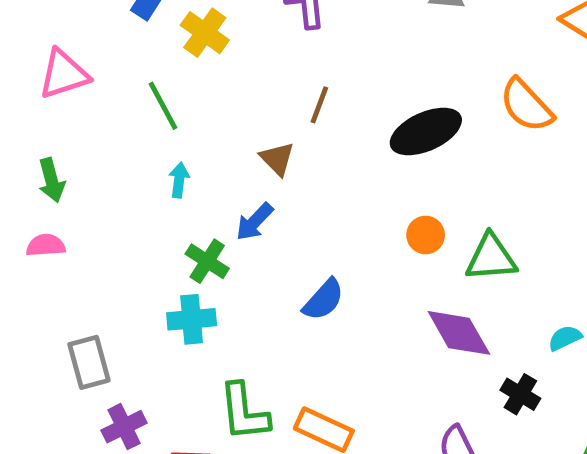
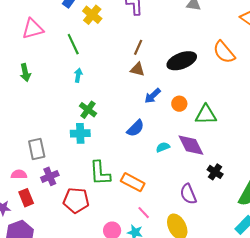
brown triangle: (277, 159) -> (137, 69), moved, turned -35
blue arrow: (254, 222) -> (153, 96), moved
pink semicircle: (46, 245) -> (19, 174), moved
cyan semicircle: (565, 338) -> (163, 147), moved

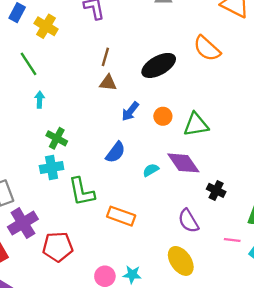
green L-shape: (100, 173) -> (82, 192), moved
purple cross: (50, 176) -> (23, 223), size x1.4
pink line: (144, 213) -> (232, 240), moved, turned -32

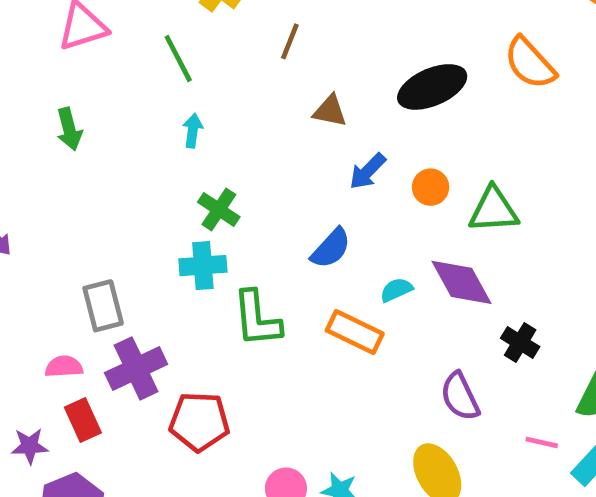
brown line: (105, 57) -> (290, 41), moved
orange rectangle: (121, 216) -> (355, 332), moved

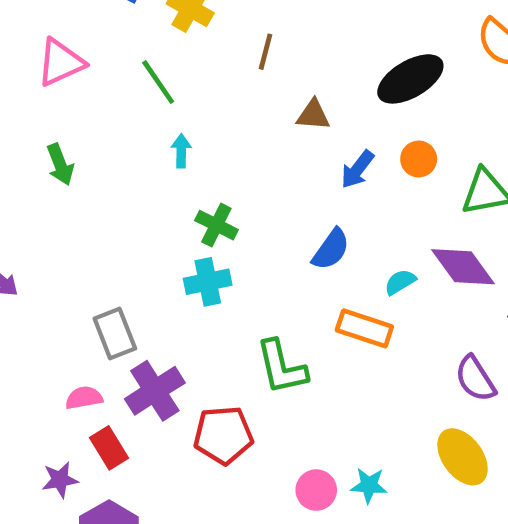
orange circle: (431, 187) -> (419, 159), moved
green L-shape: (257, 319) -> (281, 367), moved

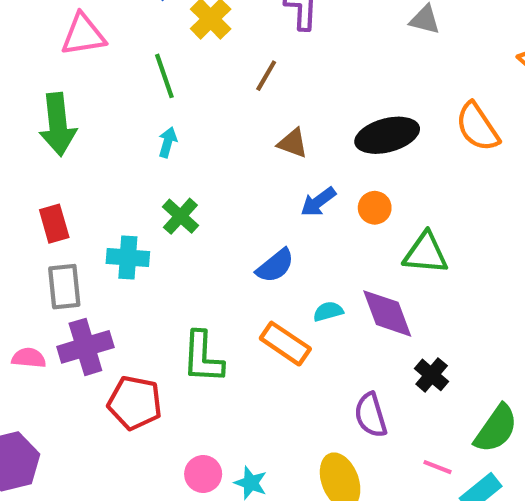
green arrow: (60, 164) -> (58, 124), size x1.6
cyan cross: (208, 282) -> (128, 257), moved
pink semicircle: (84, 398) -> (29, 358), moved
red rectangle: (109, 448) -> (54, 224), moved

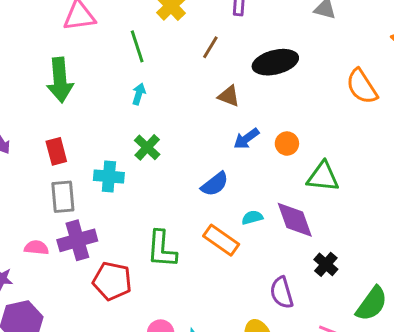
black ellipse: (387, 135) -> (275, 62), moved

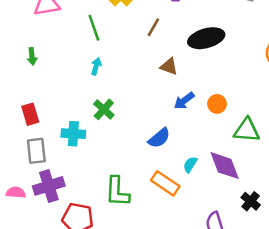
green arrow: (60, 80) -> (32, 56), size x0.5
cyan semicircle: (252, 218) -> (190, 165), turned -42

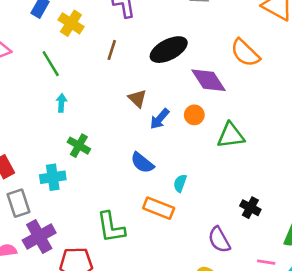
brown triangle: (169, 66) -> (137, 98), moved, turned 36
blue semicircle: (159, 138) -> (142, 163), turned 90
purple diamond: (225, 166) -> (208, 80), moved

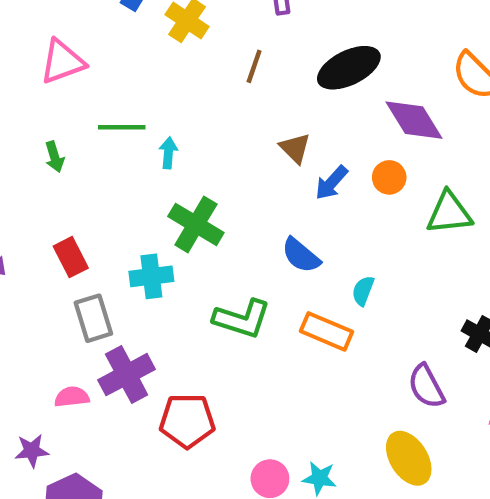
green line: (51, 64) -> (122, 127), moved, turned -60
green cross: (79, 146) -> (196, 224), size x1.4
green L-shape: (111, 227) -> (242, 319), moved, turned -64

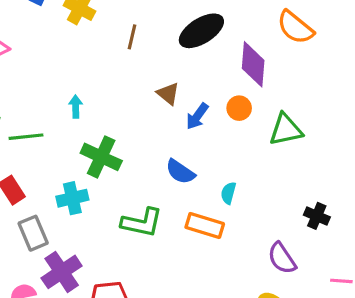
purple diamond: (414, 120) -> (253, 64), turned 42
green line: (122, 127) -> (26, 137), moved

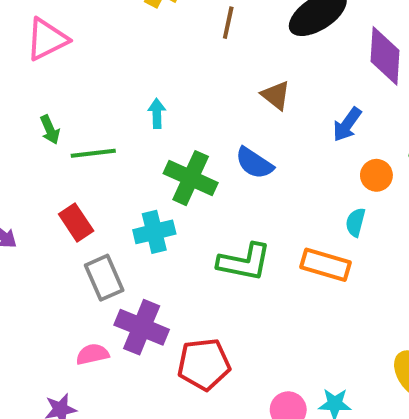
orange circle: (239, 108) -> (376, 175), moved
blue arrow: (197, 116) -> (347, 124), moved
blue semicircle: (180, 172) -> (254, 163), moved
purple cross: (62, 272) -> (142, 327), turned -33

